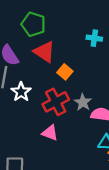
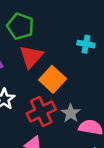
red triangle: (44, 52) -> (31, 57), turned 35
orange square: (65, 72) -> (53, 79), size x1.5

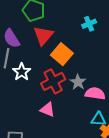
cyan cross: (86, 44) -> (89, 24), turned -32

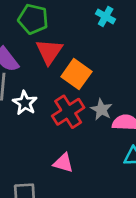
cyan cross: (89, 24) -> (106, 17), moved, turned -32
pink triangle: (47, 110) -> (63, 163), moved

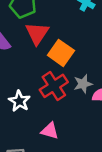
white star: (25, 103) -> (19, 101), moved
gray star: (101, 110) -> (83, 84), turned 30

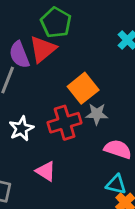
red triangle: (37, 33) -> (43, 49), moved
gray star: (83, 84) -> (97, 114), moved

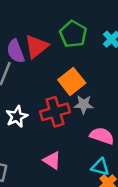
green pentagon: (56, 23) -> (73, 34), moved
pink triangle: (46, 171) -> (52, 160), moved

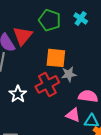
orange square: (72, 81) -> (56, 58), turned -35
pink triangle: (52, 160) -> (73, 115), moved

